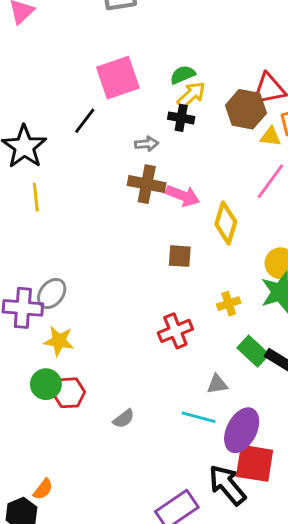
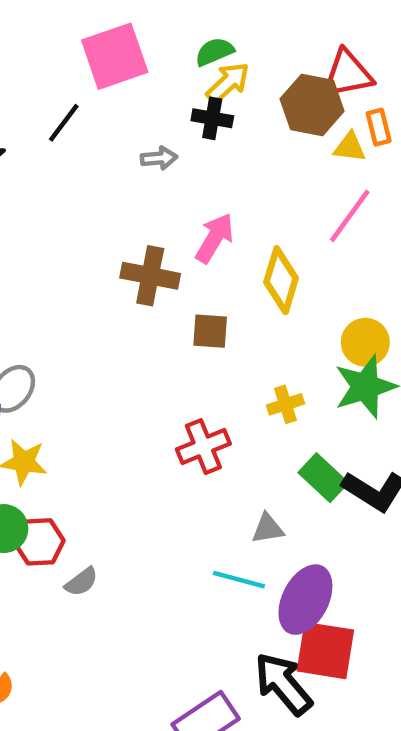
brown cross: (147, 184) -> (150, 276), moved
pink arrow: (183, 196) -> (214, 238), turned -80
gray semicircle: (124, 419) -> (81, 582), moved

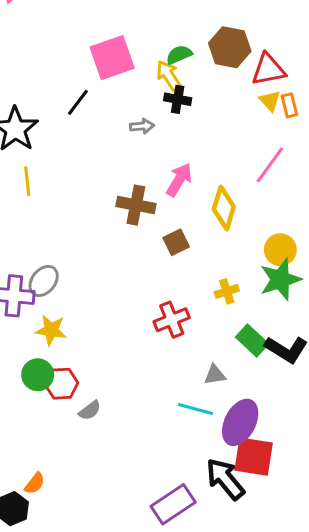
yellow arrow: (228, 83) -> (169, 76), moved, turned -80
brown hexagon: (312, 105) -> (230, 47), moved
yellow triangle: (350, 147) -> (270, 101), moved, turned 40
brown square: (210, 331) -> (176, 242), turned -30

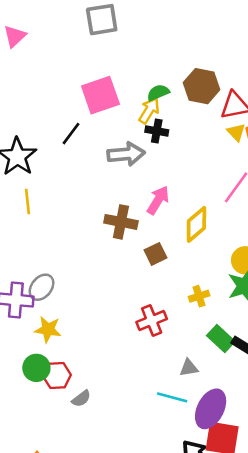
yellow arrow: (169, 76) -> (149, 110), turned 64
gray arrow: (142, 126) -> (126, 154), size x1.8
yellow diamond: (224, 208) -> (196, 224), turned 33

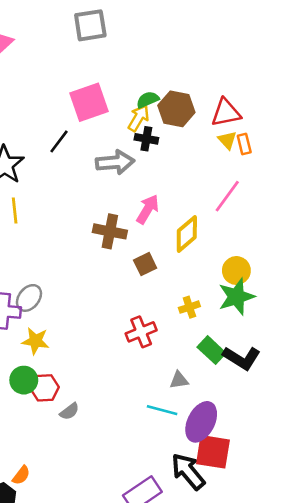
brown hexagon: (202, 86) -> (176, 109), moved

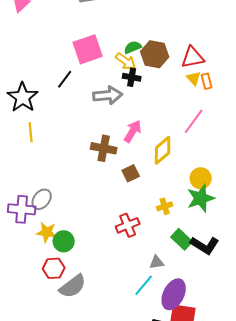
yellow arrow: (139, 118) -> (126, 61), turned 95
green circle: (24, 380) -> (64, 241), moved
cyan line: (162, 410) -> (144, 285), turned -65
gray semicircle: (69, 411) -> (73, 286), size x1.8

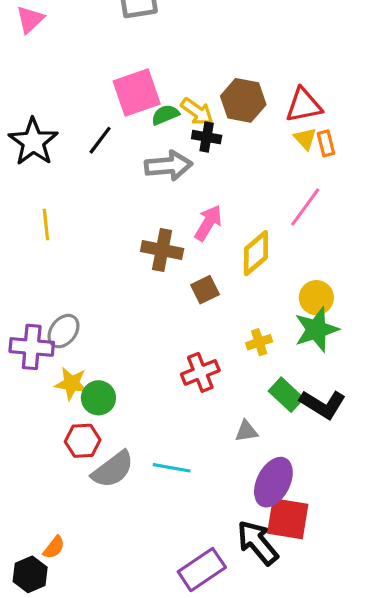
green semicircle: (133, 47) -> (165, 115), moved
black star: (23, 97) -> (33, 142), moved
cyan line: (144, 285) -> (172, 468), moved, turned 60

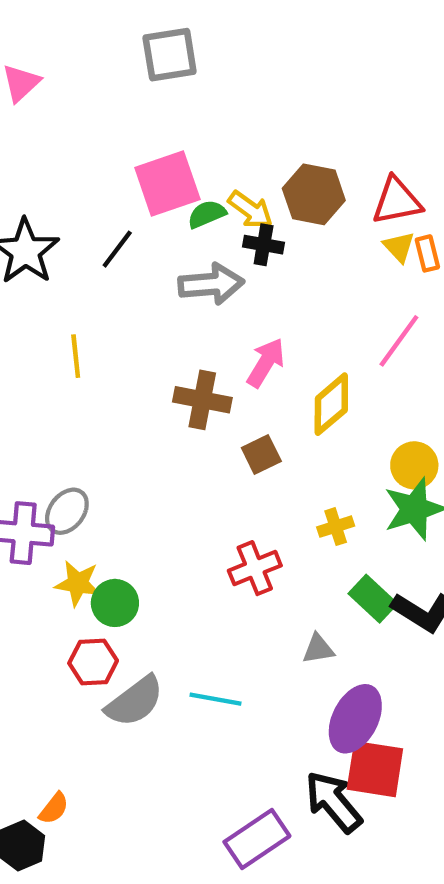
yellow line: (46, 224) -> (76, 356), moved

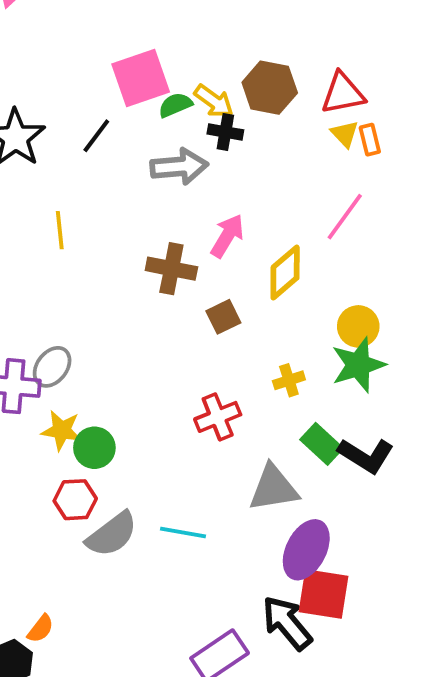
gray triangle: (318, 649) -> (274, 488), size x1.8

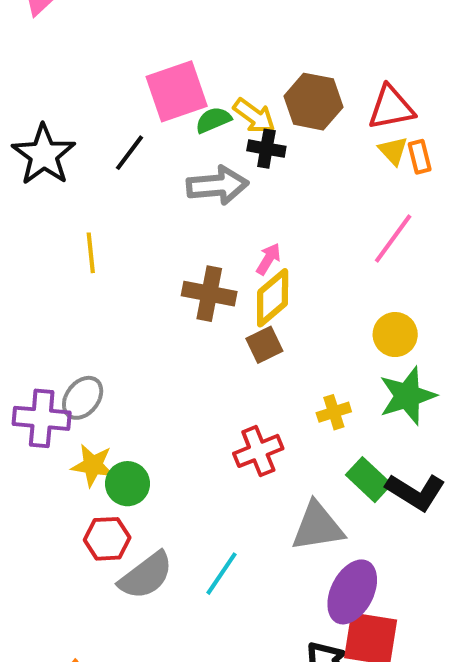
pink arrow: (227, 236) -> (268, 259), size x0.7
yellow diamond: (285, 272) -> (273, 298), moved
yellow circle: (358, 326) -> (395, 335), moved
cyan line: (183, 532) -> (221, 574), turned -66

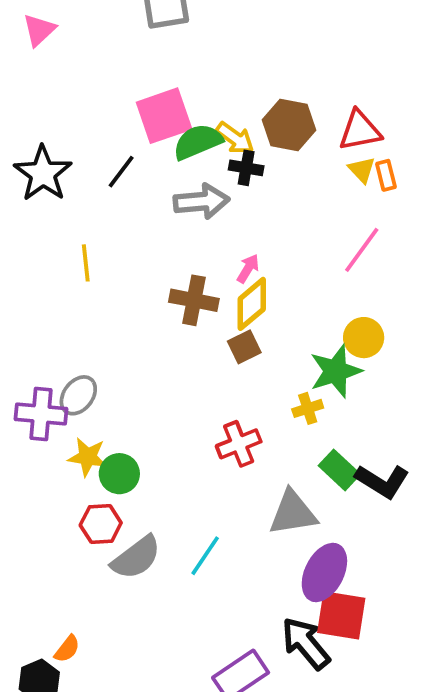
green semicircle: (213, 120) -> (198, 142), size x1.5
green star: (407, 396) -> (336, 371), moved

